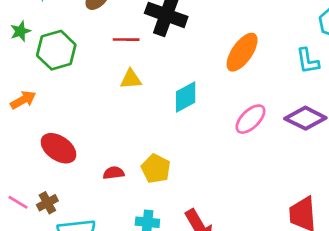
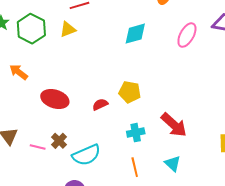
yellow triangle: (131, 79) -> (68, 29), moved
cyan diamond: (186, 97) -> (135, 34), turned 30
orange arrow: (23, 100) -> (19, 72), turned -96

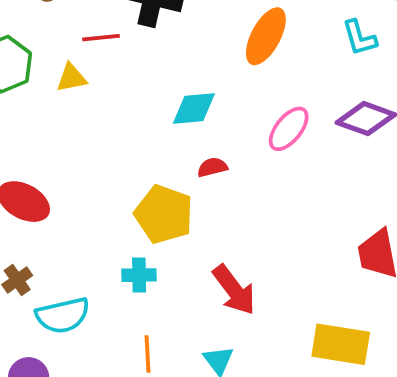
yellow pentagon: (130, 92) -> (164, 214), size x1.4
red semicircle: (100, 104) -> (212, 167), moved
cyan cross: (136, 133) -> (139, 275), moved

